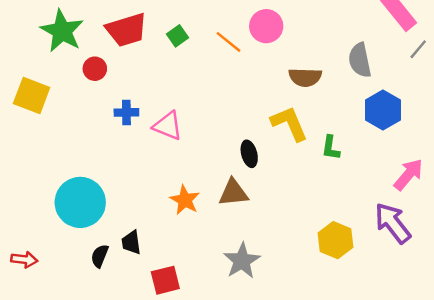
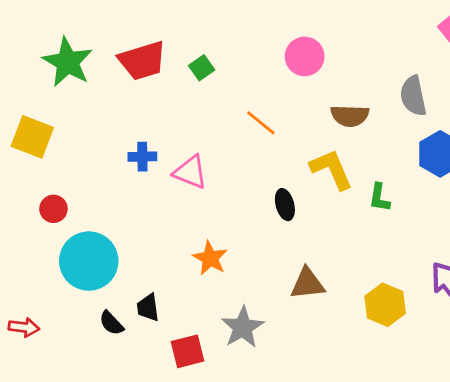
orange line: (229, 42) -> (261, 123), moved
red circle: (95, 69) -> (53, 209), moved
brown triangle: (233, 193) -> (307, 284), moved
black semicircle: (100, 256) -> (111, 323), turned -65
gray star: (242, 261) -> (243, 327), moved

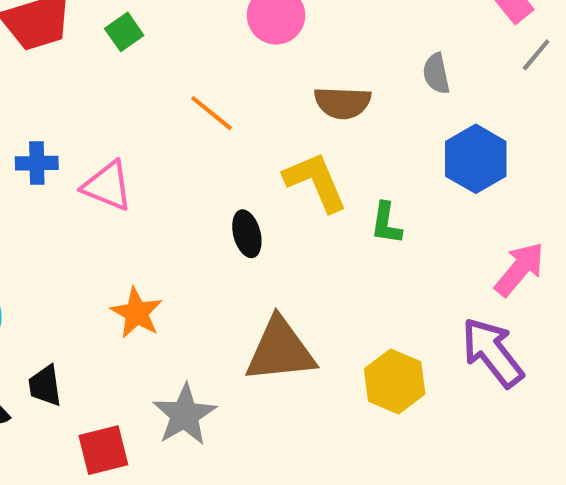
gray semicircle: (413, 96) -> (436, 74), size x0.7
brown triangle: (307, 284) -> (280, 350), size x1.4

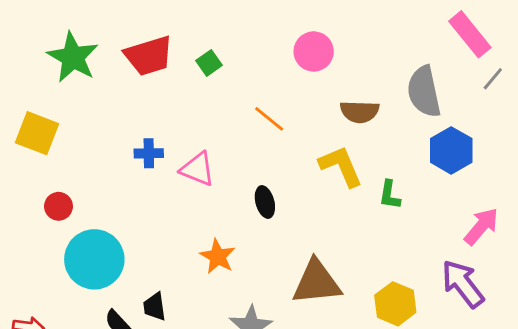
gray semicircle: (436, 74) -> (424, 92), size x1.8
black ellipse: (247, 234) -> (265, 202), moved

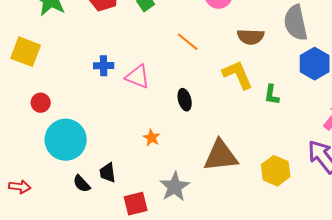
orange star: (218, 256) -> (152, 138), size x0.7

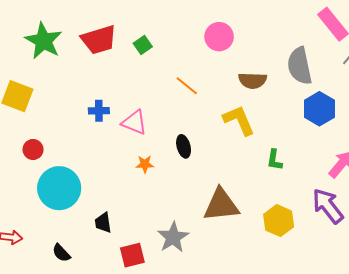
green L-shape: (272, 95) -> (274, 160), moved
orange star: (152, 138) -> (145, 164), moved, turned -30
black semicircle: (82, 184) -> (61, 253), moved

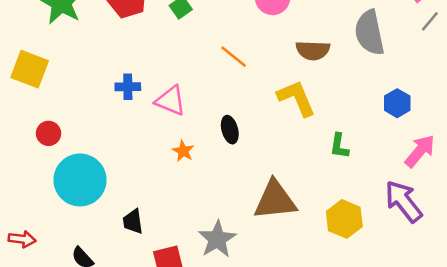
blue hexagon: (319, 109) -> (397, 103), moved, size x0.7
orange star: (145, 164) -> (183, 151), turned 30

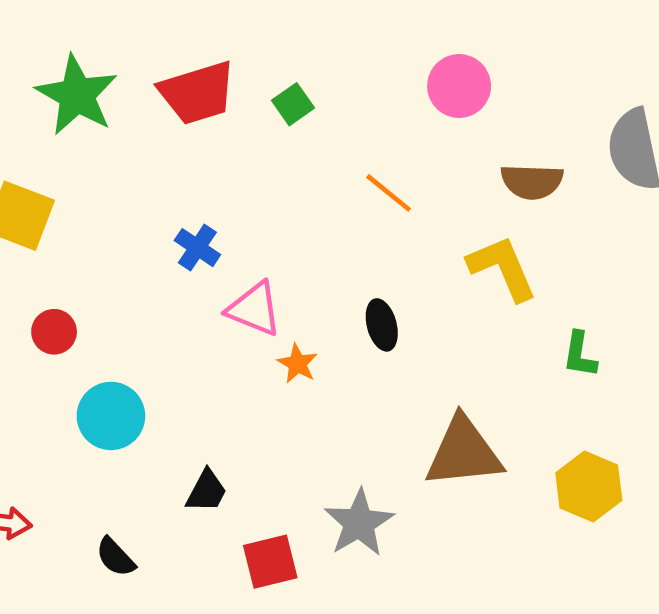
blue cross: (128, 87) -> (197, 248), turned 35
pink triangle: (171, 101) -> (254, 309), moved
cyan circle: (80, 180) -> (111, 416), size x0.7
black trapezoid: (133, 221) -> (206, 491), turned -144

